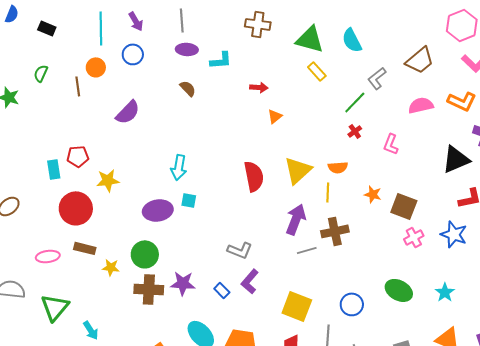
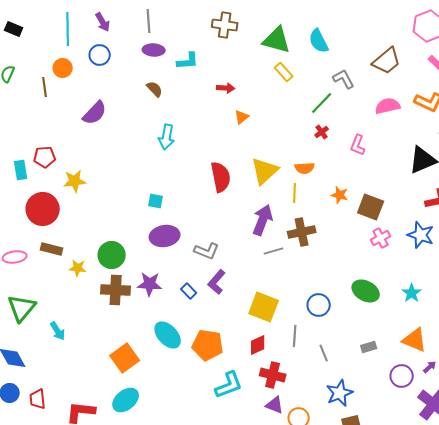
gray L-shape: (377, 78) -> (344, 79), turned 100
cyan arrow: (179, 167) -> (167, 137), moved
purple ellipse: (158, 210) -> (165, 236), moved

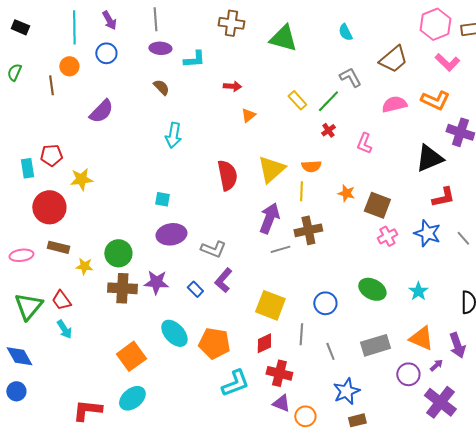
cyan semicircle: (319, 41) -> (345, 32), moved, size x0.7
yellow rectangle: (284, 72) -> (297, 100), moved
gray rectangle: (369, 347) -> (375, 345), size x1.8
red trapezoid: (38, 399) -> (61, 300), moved, turned -30

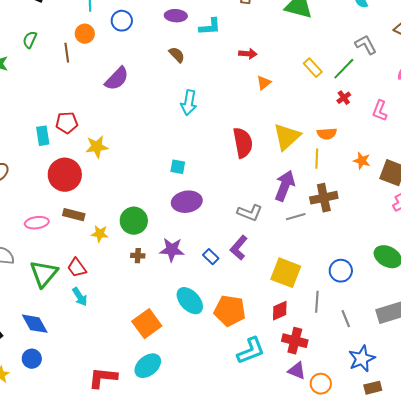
gray L-shape: (213, 249) -> (250, 213), moved
brown cross: (122, 288) -> (138, 256), size x0.5

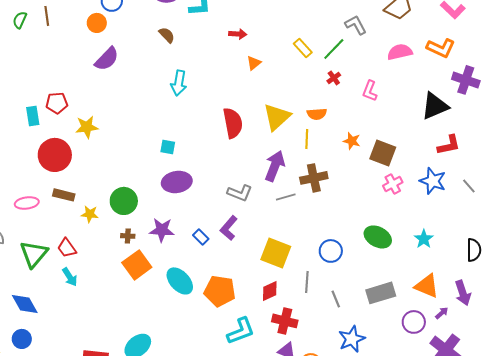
orange circle: (85, 34) -> (97, 23), moved
brown line: (67, 53) -> (47, 16), moved
orange square: (147, 324) -> (137, 265), moved

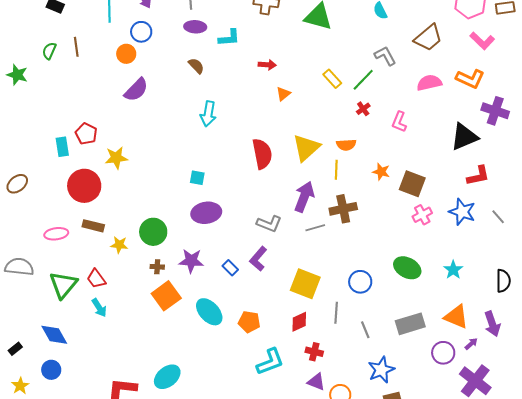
red pentagon: (57, 103) -> (86, 134), turned 30
orange pentagon: (220, 291) -> (249, 322), size x0.7
red cross: (285, 321) -> (314, 352), size x0.7

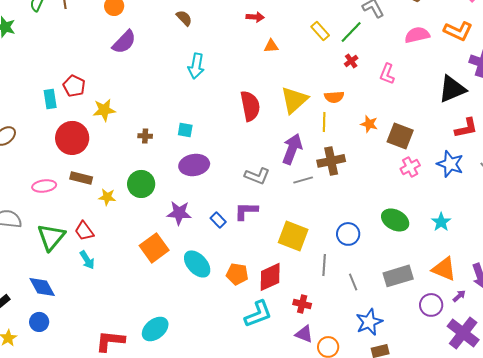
orange triangle: (283, 94) -> (271, 46), turned 35
purple L-shape: (258, 259) -> (246, 211), turned 50
brown cross: (157, 267) -> (145, 136), moved
red diamond: (299, 322) -> (270, 277), moved, size x1.4

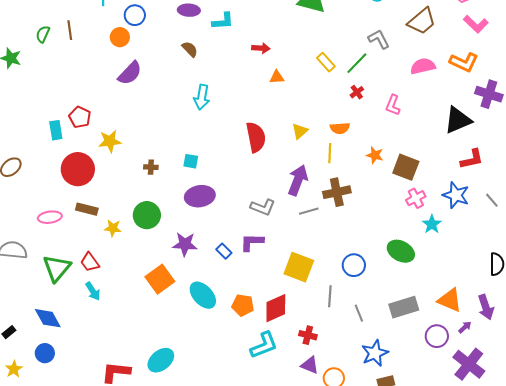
yellow triangle: (294, 100) -> (300, 131), size x0.6
cyan star: (441, 222) -> (432, 224), moved

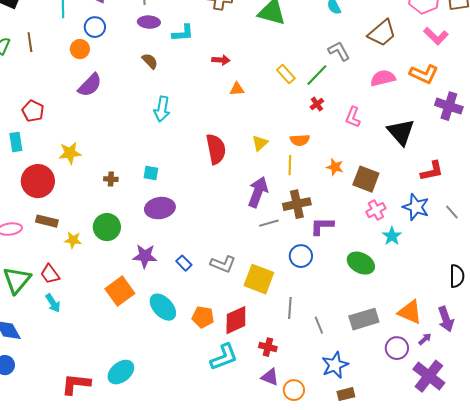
red pentagon: (80, 117) -> (33, 111), moved
black triangle: (458, 120) -> (401, 132), moved, turned -48
gray L-shape: (263, 207) -> (223, 264), moved
purple L-shape: (252, 242) -> (322, 226), moved
blue circle: (354, 265) -> (301, 256), moved

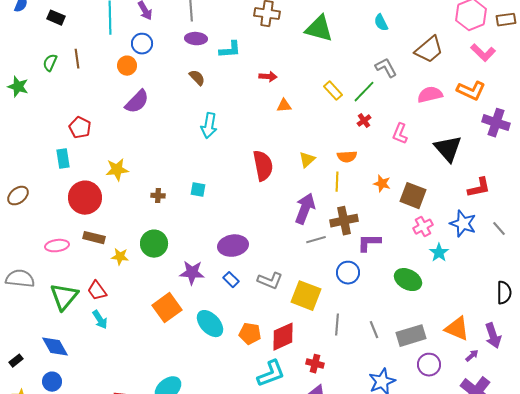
purple ellipse: (160, 208) -> (233, 246), moved
gray line: (319, 325) -> (374, 330), moved
purple circle: (397, 348) -> (429, 365), moved

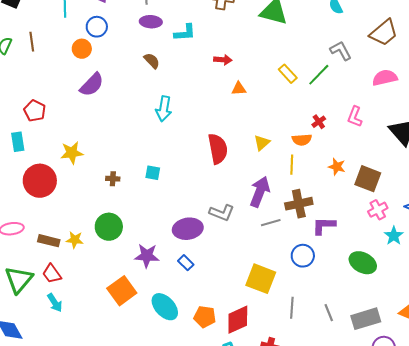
red cross: (364, 121) -> (319, 122), moved
brown rectangle: (94, 238) -> (49, 241), moved
gray L-shape: (270, 281) -> (222, 213), moved

